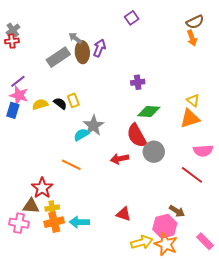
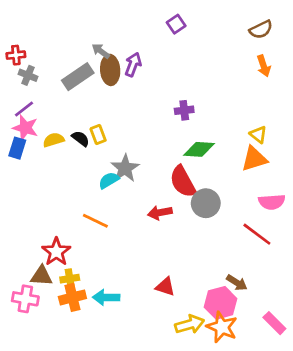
gray cross: (13, 30) -> (28, 75), moved, turned -32
orange arrow: (192, 38) -> (264, 66), moved

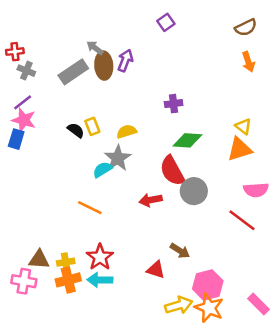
yellow semicircle: (54, 140) -> (127, 131), moved
red star: (56, 252) -> (100, 257), moved
brown arrow: (237, 283) -> (180, 251), moved

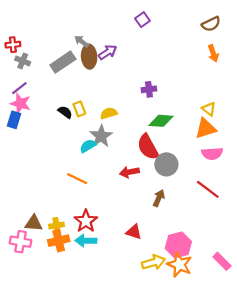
purple arrow: (125, 60) -> (108, 52), turned 36
pink semicircle: (256, 190) -> (212, 154), moved
brown arrow: (180, 251) -> (159, 198), moved, turned -98

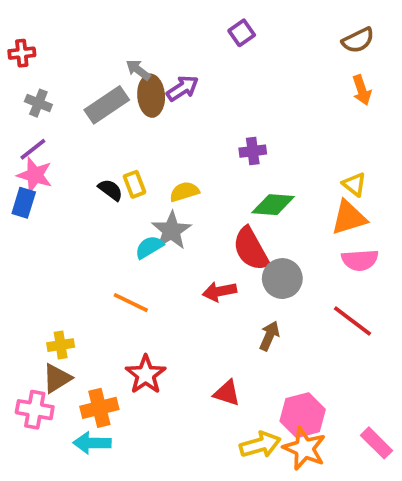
red cross: (13, 45) -> (22, 53), moved
brown triangle: (34, 223) -> (57, 378), turned -36
yellow cross: (56, 225) -> (61, 345), moved
cyan arrow: (86, 241) -> (92, 443), moved

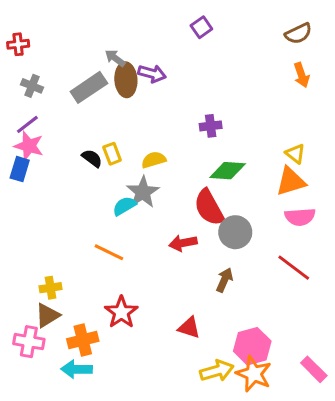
purple arrow: (183, 88) -> (152, 74), turned 48

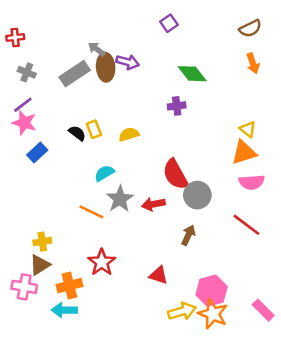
blue rectangle: (20, 169) -> (37, 152), moved, turned 30
green diamond: (228, 171) -> (192, 74), moved, turned 48
gray star: (143, 192) -> (120, 199), moved

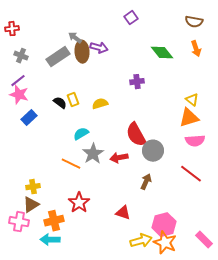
brown semicircle: (250, 28) -> (194, 22), turned 36
green diamond: (192, 74) -> (162, 53), moved

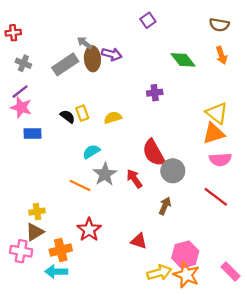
yellow triangle: (192, 100) -> (217, 113), size x1.5
blue rectangle: (29, 118) -> (32, 133), turned 42
red arrow: (119, 158) -> (134, 179), turned 66

